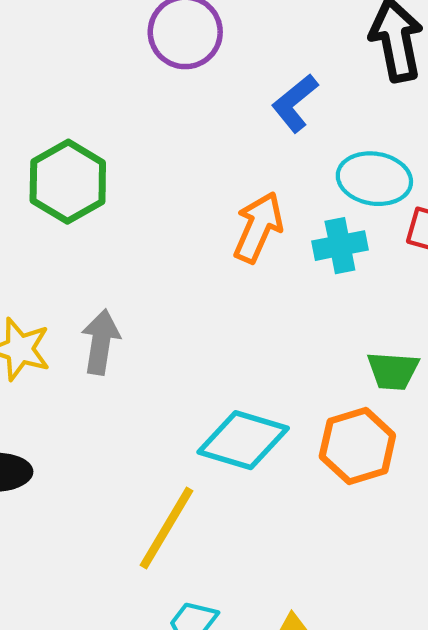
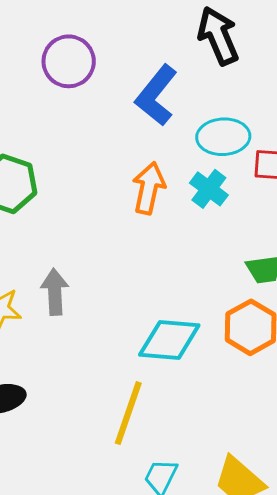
blue L-shape: (295, 103) -> (156, 95), size x1.4
cyan cross: (340, 246) -> (209, 189), turned -30

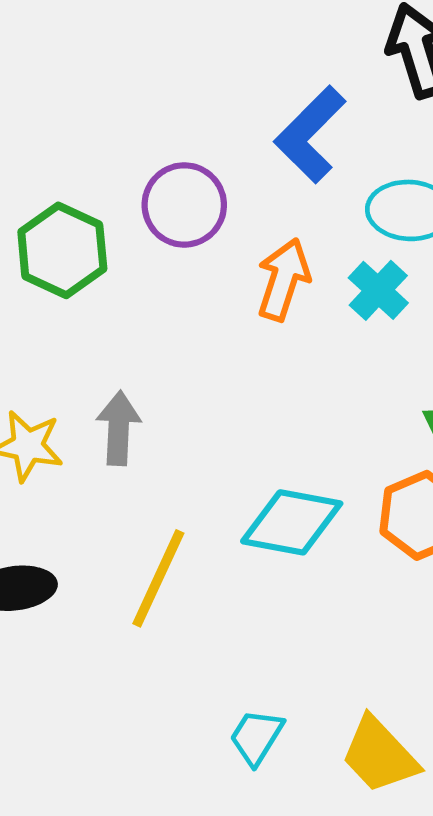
purple circle: (69, 61) -> (184, 205), moved
yellow line: (128, 413) -> (158, 578), moved

